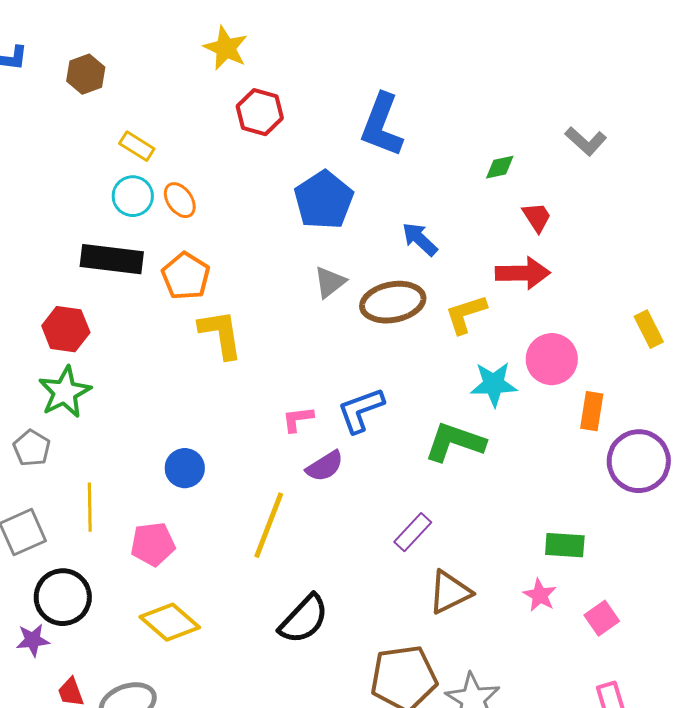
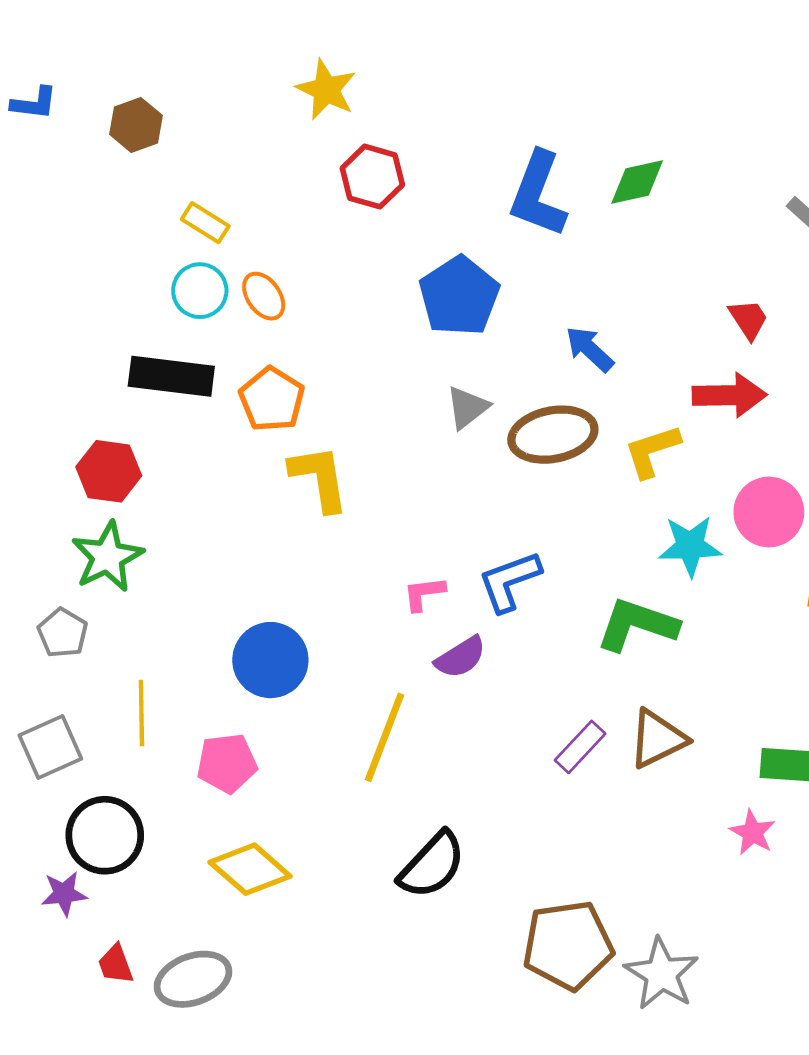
green diamond: (500, 167) -> (637, 182), moved, size x1.4
blue circle: (185, 468) -> (270, 660), size x1.4
brown triangle: (450, 592) -> (657, 739), moved

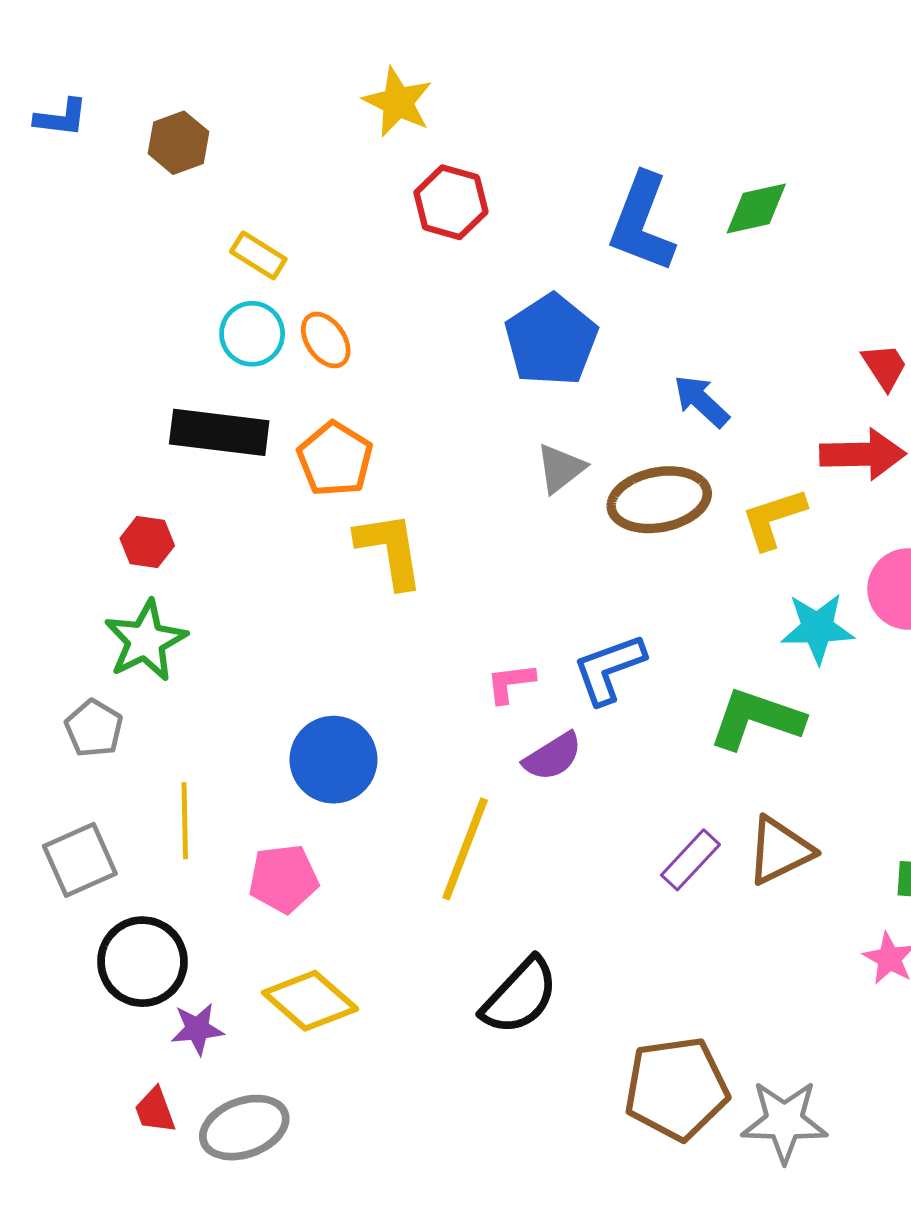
red hexagon: (109, 471) -> (147, 542), size x0.7
purple star: (64, 894) -> (197, 1029), moved
gray star: (662, 974) -> (784, 1121), turned -30

